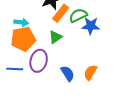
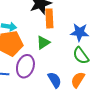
orange rectangle: (61, 13) -> (49, 18), turned -42
green semicircle: (78, 15) -> (81, 56), moved, turned -102

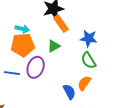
orange rectangle: (49, 18) -> (61, 24), turned -36
blue semicircle: (55, 80) -> (69, 92), moved

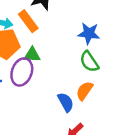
orange rectangle: (61, 24) -> (28, 21), moved
green triangle: (54, 46) -> (32, 55), moved, turned 32

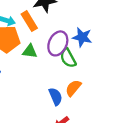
green semicircle: (89, 62) -> (68, 58), moved
purple ellipse: (22, 72) -> (58, 43), moved

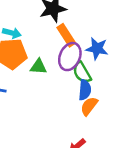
orange rectangle: (29, 21) -> (66, 35), moved
blue semicircle: (56, 96) -> (85, 90), moved, turned 30

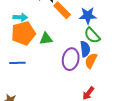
purple ellipse: (70, 57) -> (71, 59), moved
green semicircle: (82, 73) -> (92, 35), moved

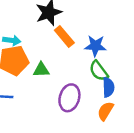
blue semicircle: (85, 49) -> (108, 87), moved
orange semicircle: (91, 61) -> (105, 111), moved

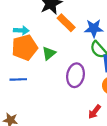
green triangle: (41, 70) -> (49, 53), turned -32

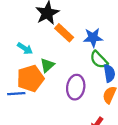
cyan arrow: (21, 30) -> (25, 48), moved, turned 32
orange pentagon: (25, 48) -> (30, 78), moved

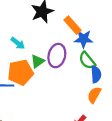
orange rectangle: (64, 33) -> (73, 25), moved
purple ellipse: (76, 87) -> (57, 56), moved

